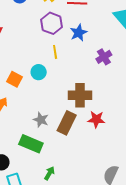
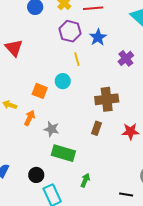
red star: (96, 119) -> (130, 131), moved
gray star: (41, 120) -> (51, 129), moved
brown rectangle: (67, 123) -> (96, 128), size x0.6

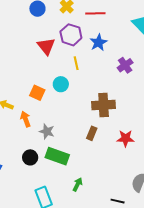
red triangle: (14, 48) -> (46, 46), moved
orange arrow: (30, 118) -> (26, 119), turned -49
black circle: (36, 175) -> (30, 157), moved

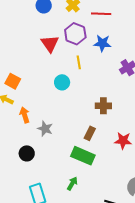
blue star: (98, 43) -> (102, 43), turned 30
orange square: (37, 93) -> (13, 81), moved
brown cross: (104, 105) -> (103, 106), size x0.7
green rectangle: (57, 156) -> (83, 156), moved

